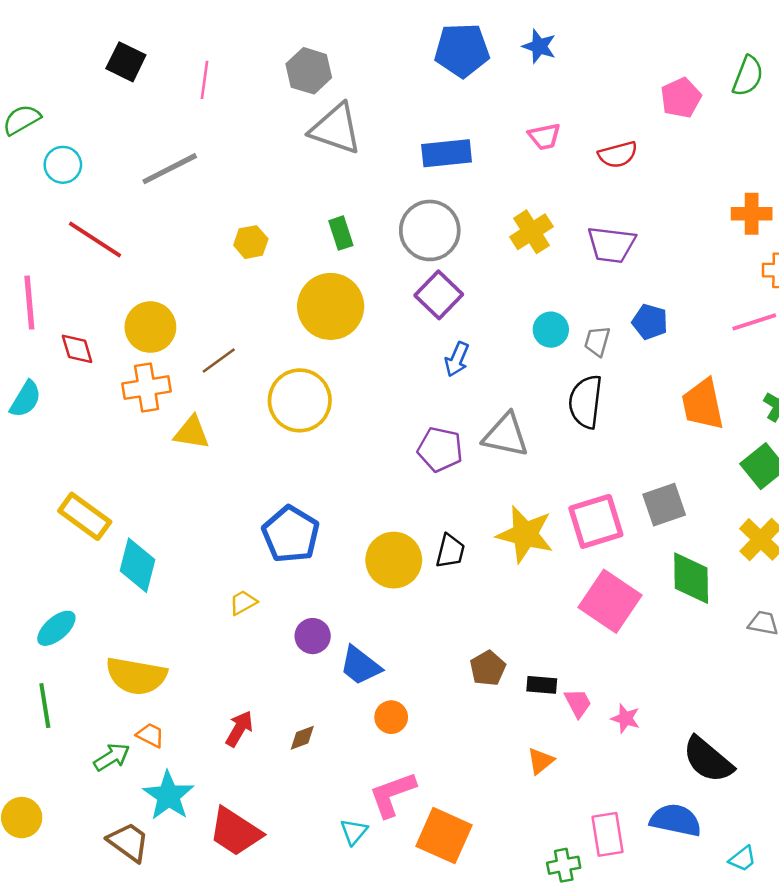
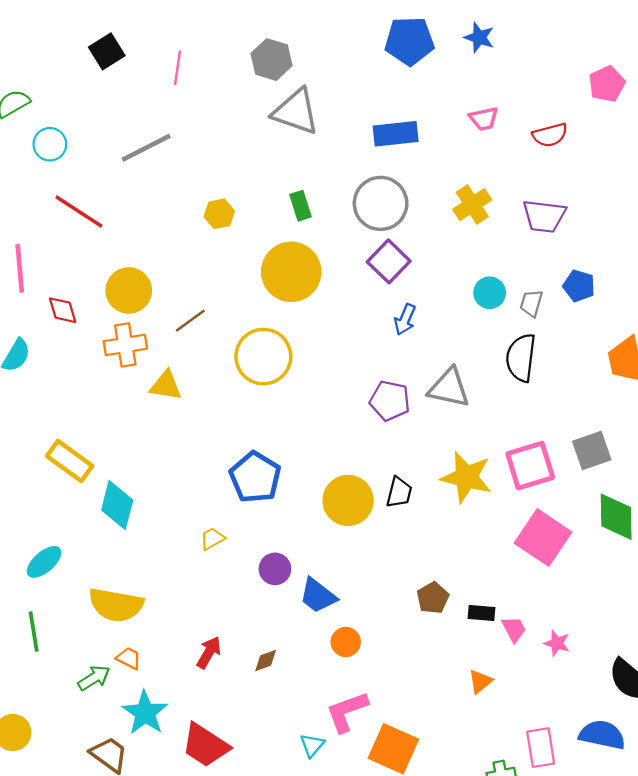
black square: (126, 62) -> (107, 51), turned 32

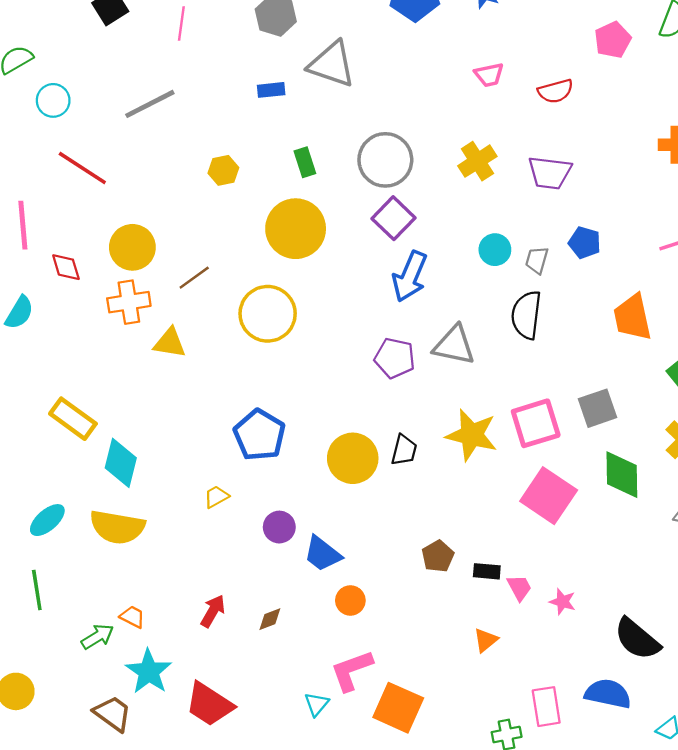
gray triangle: (296, 112) -> (332, 64), moved
blue rectangle: (396, 134) -> (271, 90), moved, size x0.6
blue arrow: (405, 319) -> (410, 276), size x1.6
yellow semicircle: (116, 605) -> (117, 527), moved

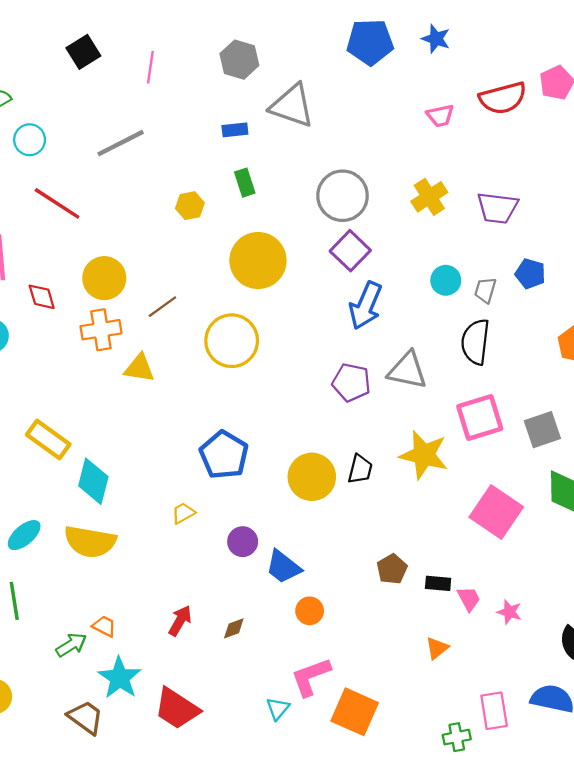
red semicircle: (556, 91) -> (503, 98), moved, size x1.4
green rectangle: (305, 162) -> (245, 183), moved
pink square: (536, 423) -> (480, 418), moved

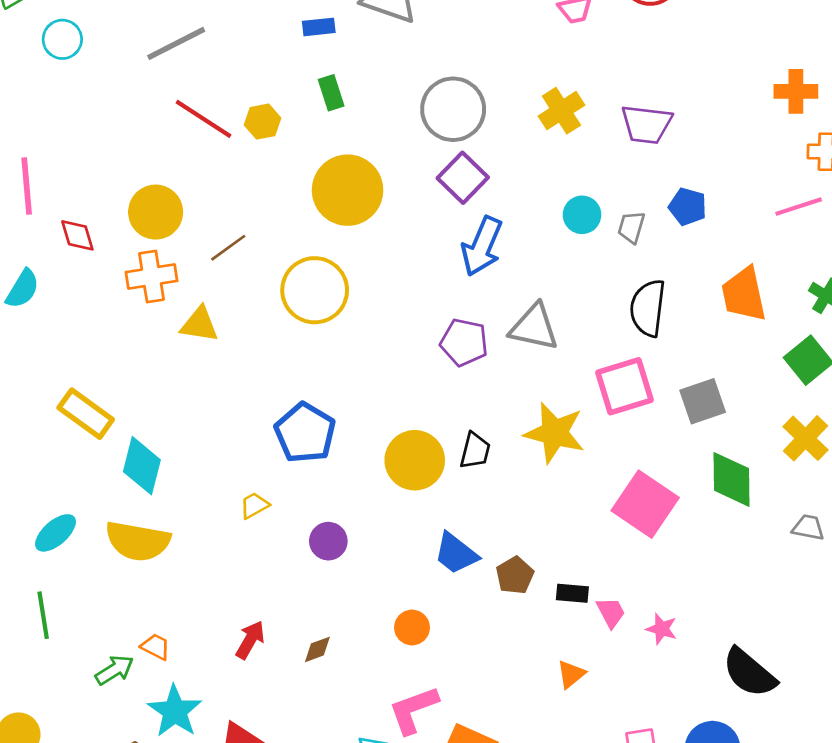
red line: (57, 203) -> (204, 119), moved
black semicircle: (475, 342) -> (648, 308), moved
blue trapezoid: (283, 567) -> (456, 553), moved

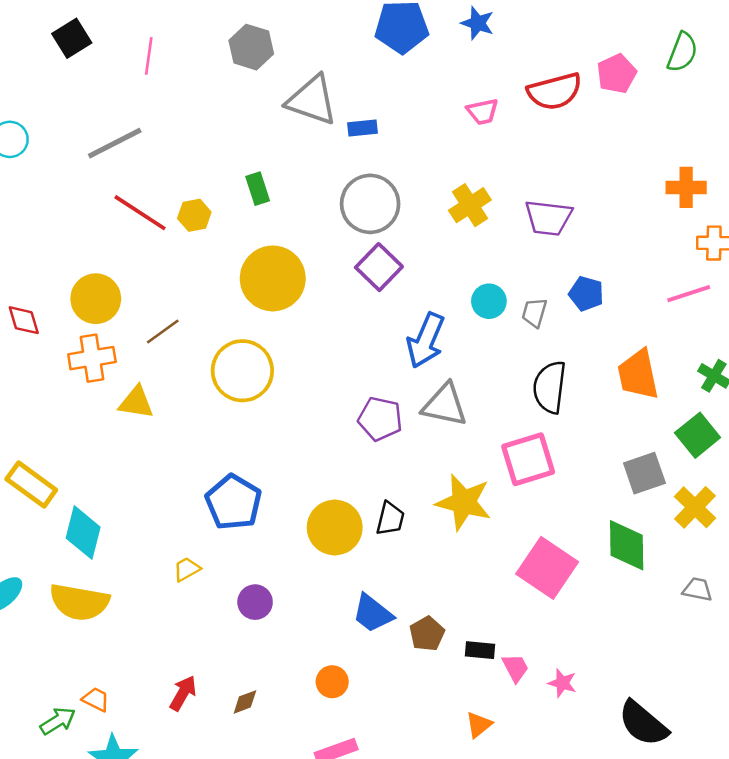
blue rectangle: (319, 27) -> (363, 128), moved
blue arrow: (482, 246) -> (426, 340), moved
gray square: (703, 401) -> (644, 473), moved

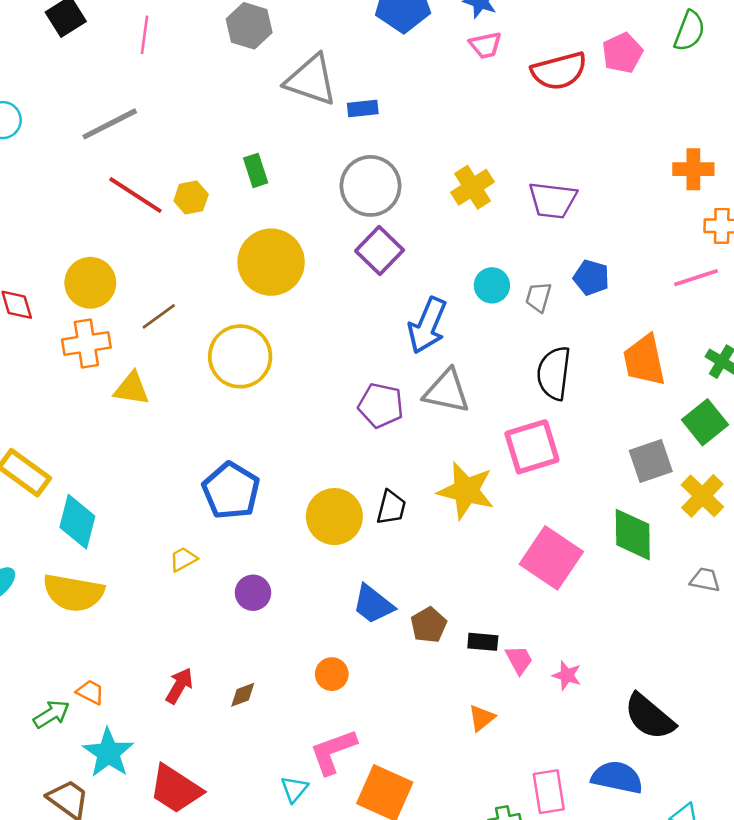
pink trapezoid: (483, 112) -> (485, 45), moved

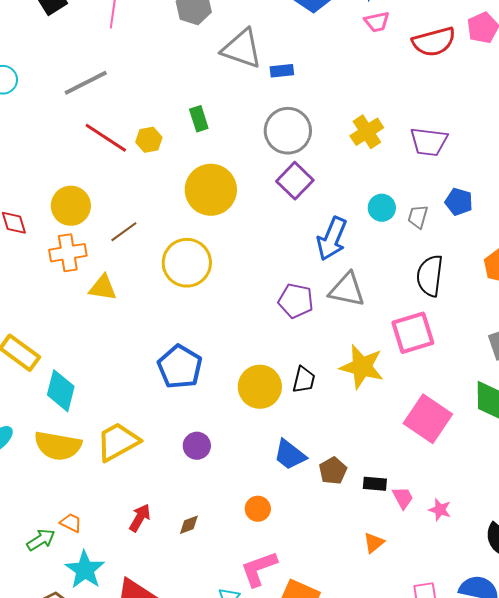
yellow trapezoid: (183, 559) -> (118, 442), moved, size x2.0

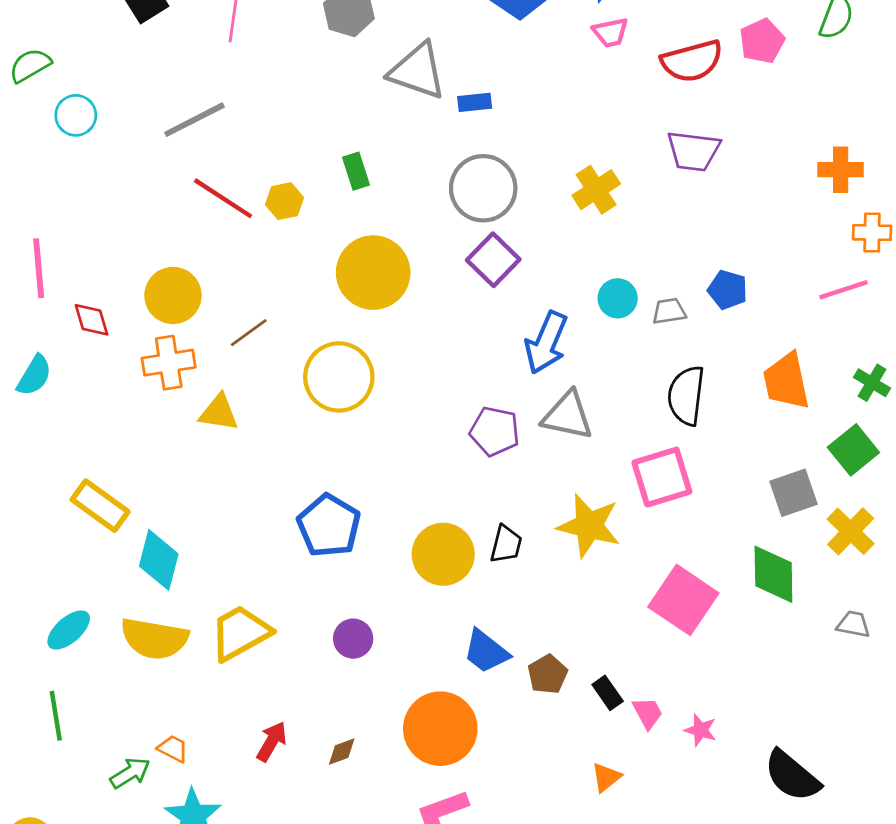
purple trapezoid: (429, 142) -> (693, 151), moved
gray trapezoid: (418, 217) -> (669, 311), turned 65
black rectangle: (375, 484) -> (608, 693), turned 50
orange circle: (258, 509) -> (440, 729), size x2.0

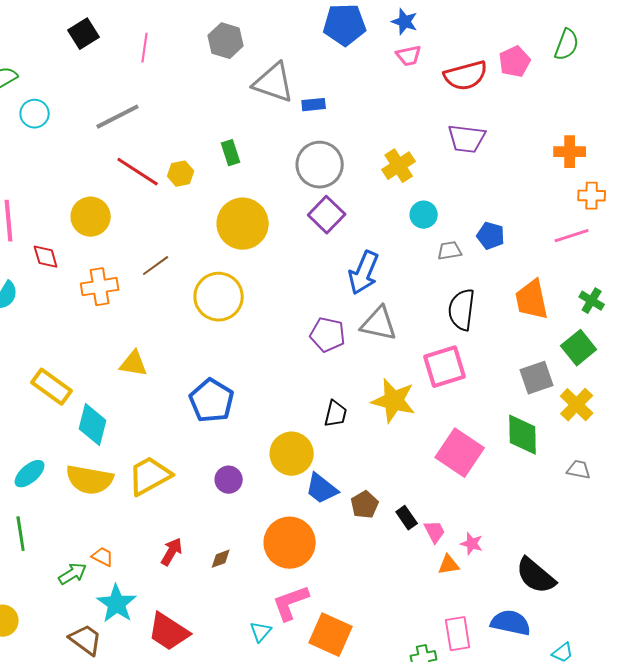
yellow circle: (173, 295) -> (91, 217), moved
cyan circle: (618, 298) -> (424, 215), moved
yellow triangle: (219, 413) -> (134, 364), moved
yellow circle: (443, 554) -> (292, 454), moved
orange triangle: (606, 777) -> (449, 565), moved, turned 30

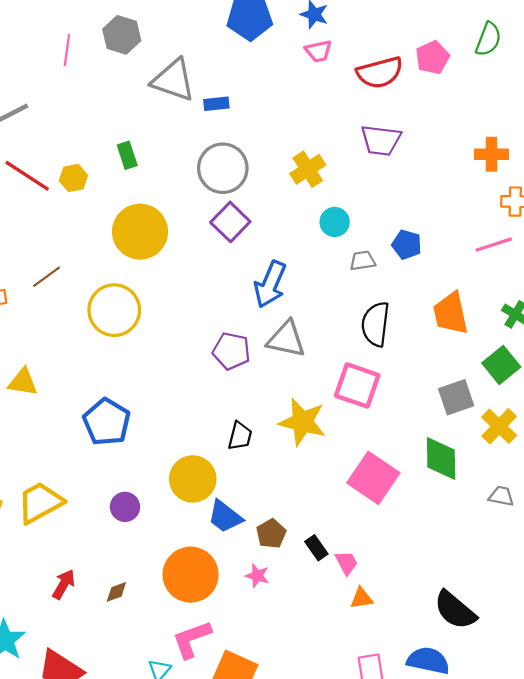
pink line: (145, 48) -> (67, 50), moved
pink square: (445, 367) -> (357, 385), turned 36
pink star: (472, 544) -> (257, 576), moved

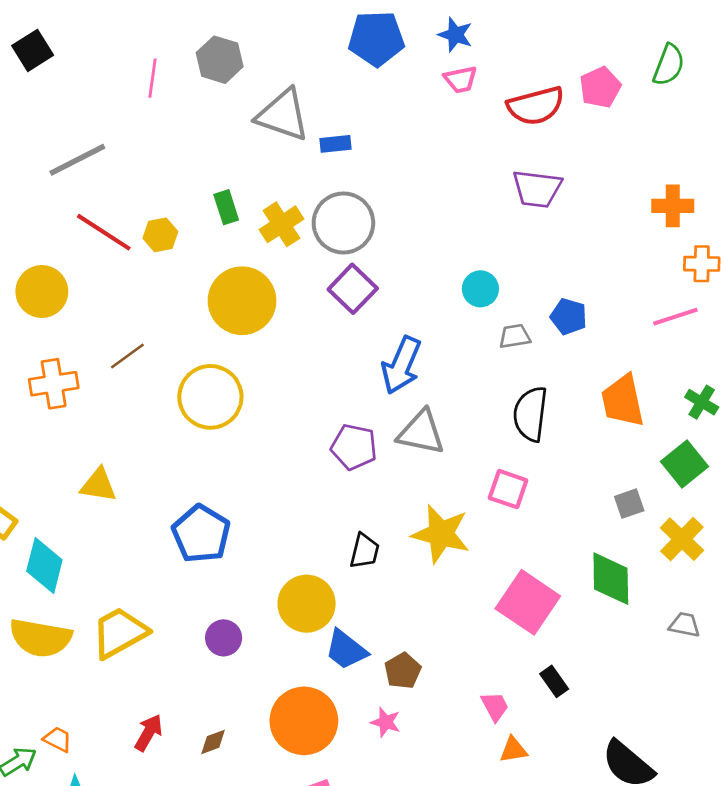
yellow cross: (308, 169) -> (282, 224), moved
pink square: (357, 385) -> (508, 489), size x0.7
gray square: (456, 397) -> (629, 504), size x0.7
black rectangle: (316, 548) -> (554, 681), moved

